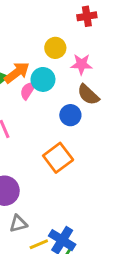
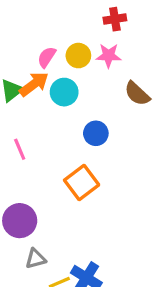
pink star: (81, 64) -> (109, 56), moved
pink semicircle: (28, 90) -> (47, 57), moved
brown semicircle: (88, 95) -> (137, 94), moved

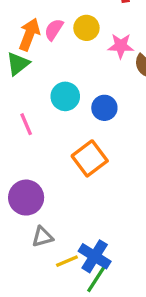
pink star: (109, 56) -> (121, 46), moved
orange arrow: (34, 84) -> (29, 34), moved, turned -32
cyan circle: (64, 92) -> (65, 96), moved

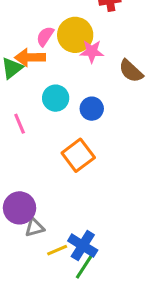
yellow circle: (86, 28) -> (75, 35), size x1.5
orange arrow: (29, 34) -> (30, 57), moved, turned -112
pink star: (121, 46) -> (92, 51), moved
purple circle: (26, 198) -> (20, 208), moved

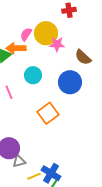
blue circle: (92, 109) -> (70, 82), moved, size x1.5

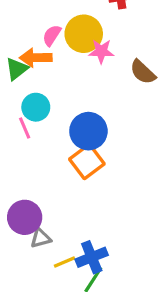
cyan circle: (33, 75) -> (36, 107), moved
blue circle: (70, 82) -> (88, 131), moved
blue cross: (51, 173) -> (92, 257), turned 36

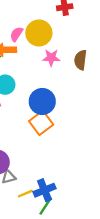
pink star: (101, 51) -> (51, 58), moved
brown semicircle: (143, 72) -> (80, 60), turned 54

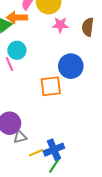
blue circle: (42, 101) -> (71, 66), moved
orange square: (41, 123) -> (51, 86), turned 30

